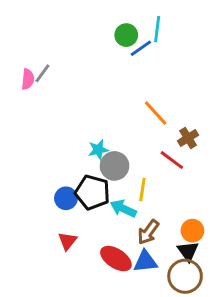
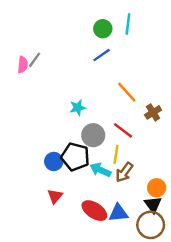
blue line: (141, 48) -> (102, 55), moved
cyan star: (98, 150) -> (78, 108), moved
red line: (172, 160) -> (123, 130), moved
brown arrow: (148, 232) -> (124, 172), moved

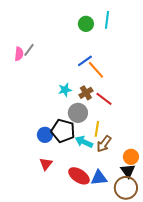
blue line: (102, 55) -> (85, 61), moved
orange line: (127, 92) -> (96, 70), moved
brown cross: (153, 112) -> (86, 93), moved
red line: (123, 130) -> (104, 99), moved

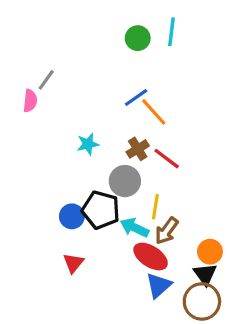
pink semicircle: (19, 54) -> (30, 101), moved
cyan star: (65, 90) -> (88, 144), moved
red ellipse: (79, 176) -> (151, 256), moved
blue triangle: (99, 178) -> (159, 285), turned -36

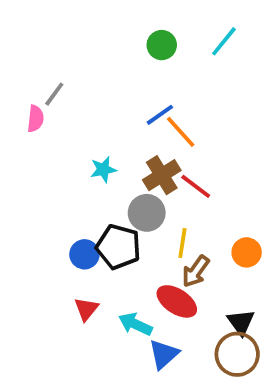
cyan line: (171, 32) -> (224, 41), moved, turned 32
brown cross: (138, 149) -> (162, 175), size x1.4
cyan arrow: (134, 228) -> (135, 324), moved
orange circle: (210, 252) -> (247, 252), moved
blue triangle: (159, 285) -> (164, 354), moved

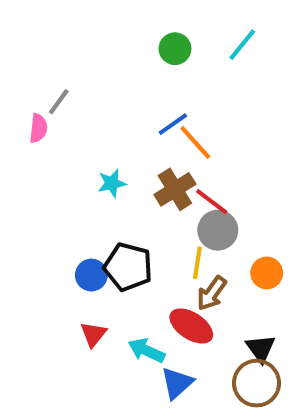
gray circle: (147, 213) -> (218, 230), moved

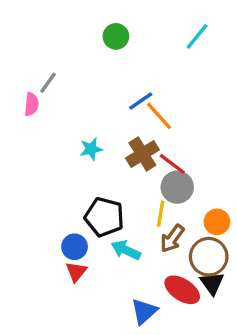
green circle: (175, 49) -> (116, 36), moved
blue circle: (91, 275) -> (75, 247), moved
red ellipse: (191, 326) -> (182, 290), moved
cyan arrow: (146, 350) -> (126, 250), moved
brown circle: (257, 383) -> (209, 257), moved

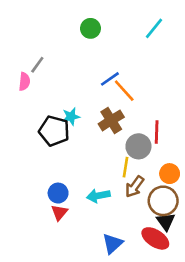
red line: (172, 164) -> (157, 132), moved, turned 55
black pentagon: (104, 217) -> (54, 131), moved
cyan arrow: (126, 250) -> (98, 196), turned -35
red ellipse: (182, 290) -> (155, 238), moved

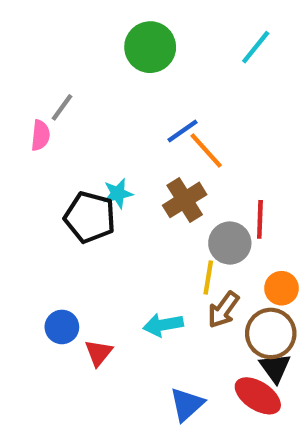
green circle: (90, 28) -> (150, 47), size x1.5
blue circle: (58, 193) -> (62, 327), moved

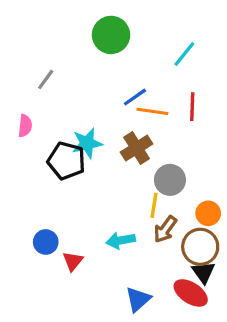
cyan line: (256, 47) -> (184, 54), moved
pink semicircle: (40, 135) -> (25, 126), moved
orange line: (206, 150) -> (152, 111), turned -40
cyan star: (118, 193) -> (87, 143), size x1.4
red line: (260, 219) -> (192, 107), moved

